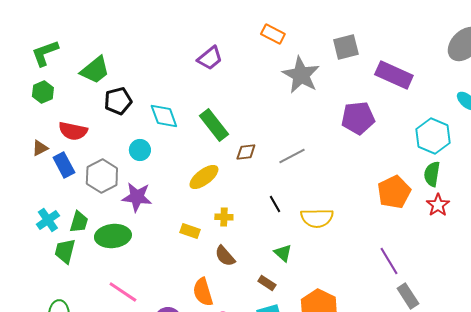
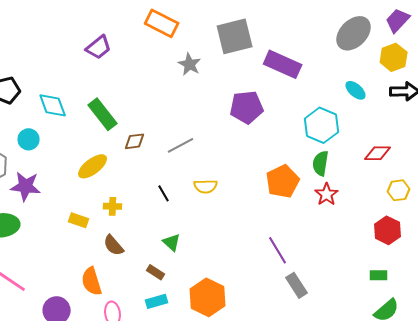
orange rectangle: (273, 34) -> (162, 23), size x1.4
gray square: (346, 47) -> (235, 36), size x1.4
gray star: (301, 75) -> (190, 64), size x0.6
yellow semicircle: (317, 218) -> (206, 186), moved, size x0.7

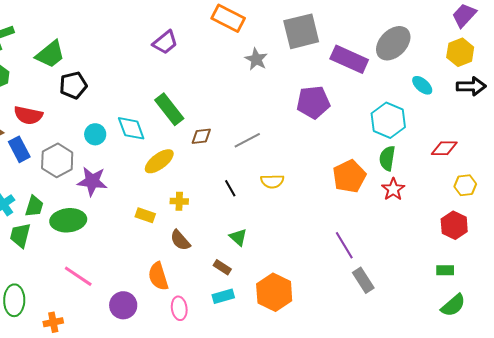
gray ellipse: (354, 33) -> (393, 43), moved
cyan diamond: (53, 105) -> (131, 128), moved

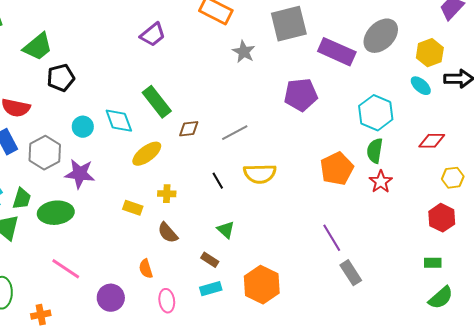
yellow hexagon: (460, 52) -> (430, 53), moved
cyan ellipse: (422, 85) -> (421, 86), moved
yellow semicircle: (272, 181) -> (260, 174), size x1.4
orange semicircle: (158, 276) -> (146, 269), size x0.7

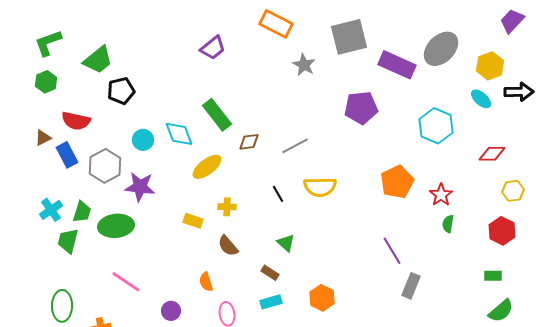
green semicircle: (375, 151) -> (448, 224), moved, size x0.7
gray rectangle: (351, 273) -> (411, 286), turned 55
orange hexagon: (262, 285) -> (322, 298), size x0.7
purple circle: (111, 298) -> (171, 311), size x0.7

